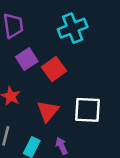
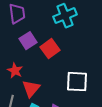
red triangle: (48, 111) -> (31, 89), moved

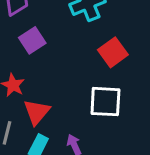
red square: (50, 49) -> (113, 52), moved

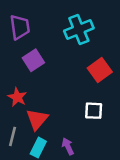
white square: (105, 102) -> (94, 111), size x0.7

